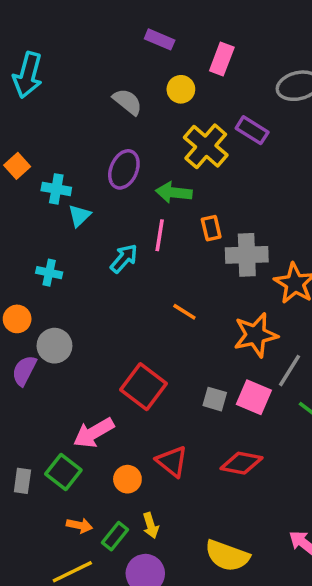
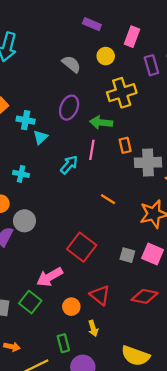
purple rectangle: (252, 130) -> (151, 65), moved, turned 42
yellow cross: (206, 146) -> (122, 93), turned 32
orange arrow: (79, 525) -> (12, 347), moved
yellow arrow: (151, 525) -> (93, 328), moved
green rectangle: (115, 536) -> (63, 343), turned -54

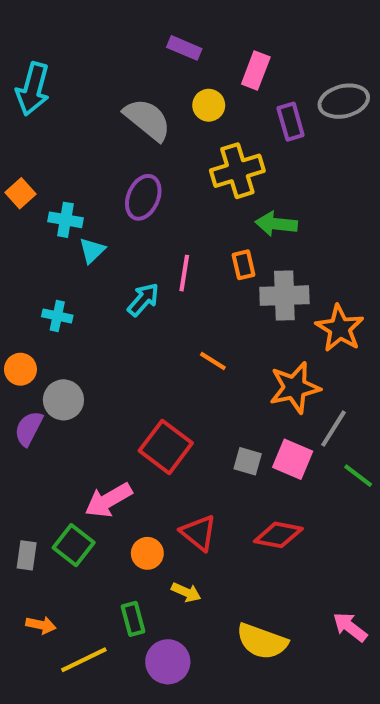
gray semicircle: (71, 64) -> (147, 120), size x1.4
green arrow: (101, 122) -> (276, 224), moved
yellow arrow: (93, 328) -> (186, 592), turned -49

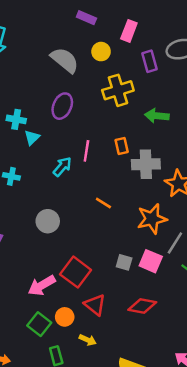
green arrow: (276, 224) -> (157, 116), moved
gray circle: (63, 400) -> (48, 221), moved
red square: (166, 447) -> (76, 272), moved
green square: (74, 545) -> (39, 324), moved

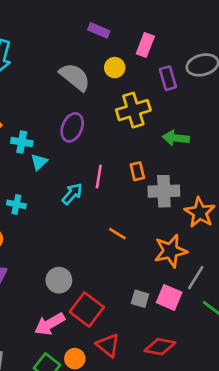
gray circle: (48, 221) -> (59, 280), moved

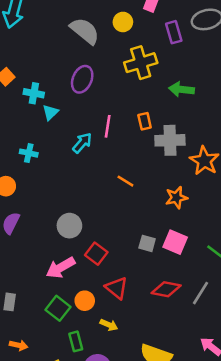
orange star: (171, 251) -> (176, 198), size x0.7
gray line: (196, 278) -> (201, 293), moved
red square: (87, 309) -> (96, 254), size x0.7

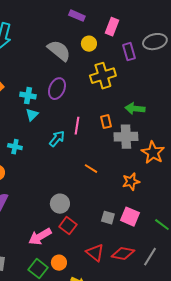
green arrow: (181, 89) -> (135, 109), moved
cyan cross: (34, 93) -> (28, 96), moved
gray circle: (69, 226) -> (60, 204), moved
red triangle: (117, 288) -> (95, 253), moved

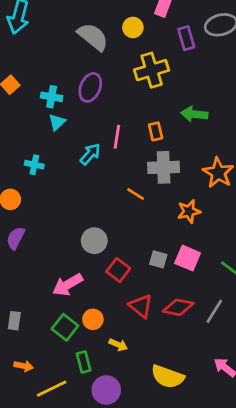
gray cross: (126, 137) -> (164, 167), moved
red square: (68, 226) -> (118, 270), moved

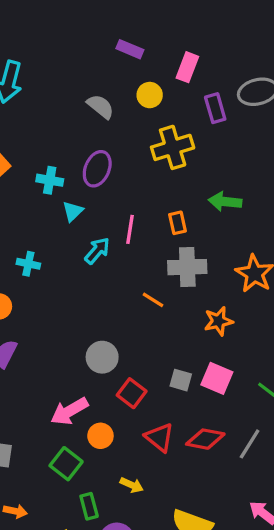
gray semicircle: (93, 37) -> (100, 106), size x0.7
cyan triangle: (57, 122) -> (73, 211), moved
orange circle: (93, 319) -> (100, 436), moved

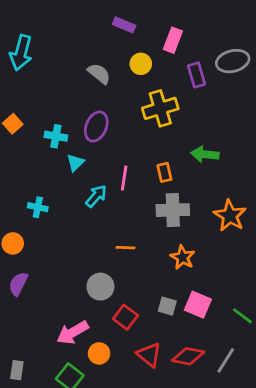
orange line: (153, 300) -> (125, 248), moved, turned -30
orange star: (218, 321) -> (183, 257), moved, turned -30

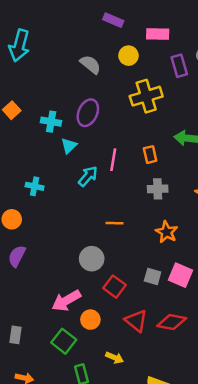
pink rectangle: (173, 40) -> (158, 34), turned 70
gray cross: (173, 210) -> (158, 189), size x0.7

